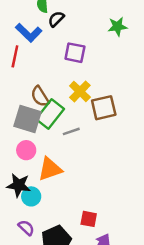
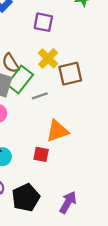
orange triangle: (50, 169) -> (57, 131), moved
red square: (89, 219) -> (41, 154), moved

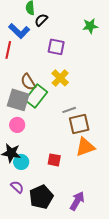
brown square: (70, 74) -> (79, 124), moved
gray line: (40, 96) -> (69, 110), moved
orange triangle: (57, 131) -> (85, 147), moved

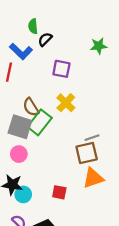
gray line: (69, 110) -> (92, 138), moved

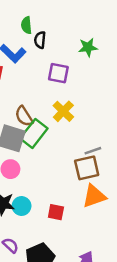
black semicircle: (45, 39) -> (40, 40), turned -40
green star: (99, 46) -> (88, 47), moved
cyan circle: (23, 194) -> (22, 206), moved

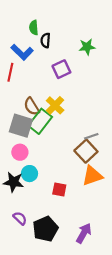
purple square: (58, 73) -> (61, 69), turned -36
yellow cross: (63, 111) -> (55, 105), moved
brown square: (87, 168) -> (86, 151), turned -30
cyan circle: (22, 206) -> (29, 174), moved

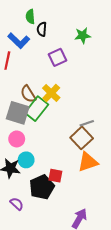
black pentagon: (45, 229) -> (42, 187), moved

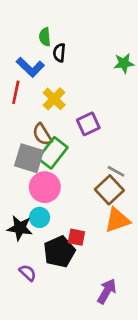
green star: (83, 35) -> (124, 63), moved
purple square: (57, 57) -> (88, 124), moved
yellow cross: (51, 93) -> (54, 99), moved
gray line: (87, 123) -> (116, 171), turned 48
pink circle: (17, 139) -> (45, 187), moved, size x1.5

